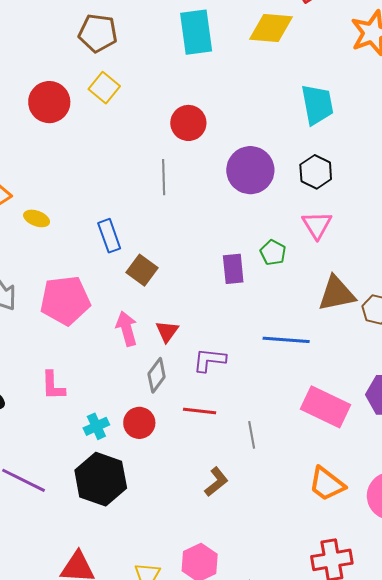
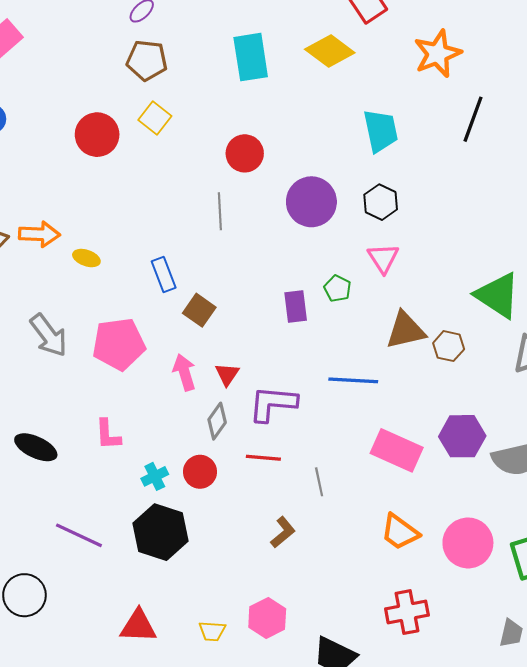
yellow diamond: (271, 28) -> (330, 51), turned 33
purple L-shape: (209, 360) -> (273, 404), size x1.4

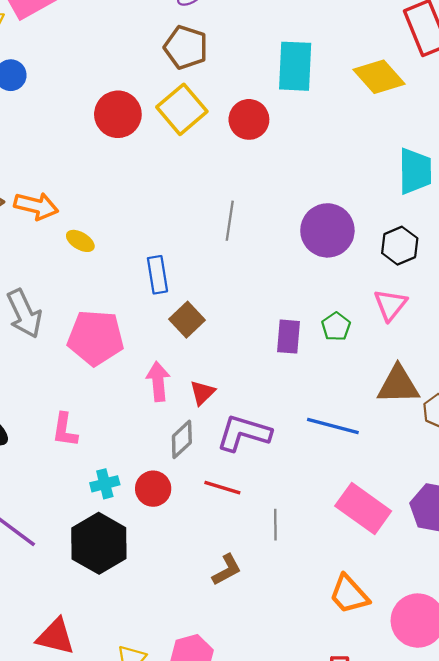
yellow square: (155, 118) -> (182, 109), size x1.4
red circle: (245, 153) -> (249, 119), moved

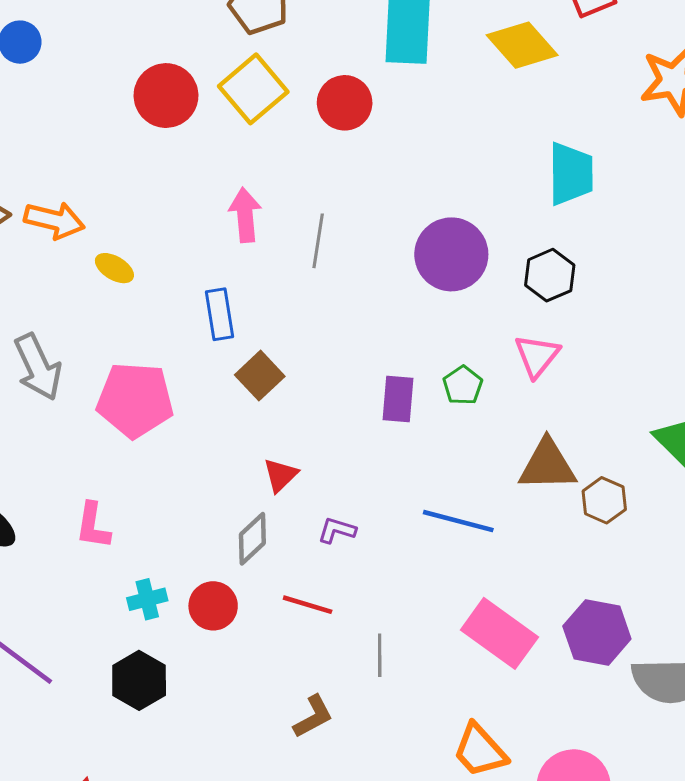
pink arrow: (158, 381) -> (245, 215), moved
purple L-shape: (244, 433) -> (337, 530), size x0.5
black hexagon: (99, 543) -> (139, 680), size x0.7

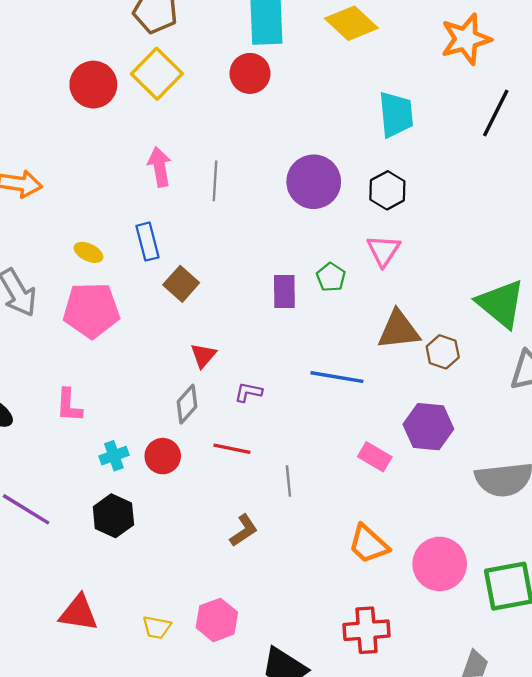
red circle: (345, 103) -> (250, 73), moved
yellow ellipse: (114, 268) -> (88, 252), moved
pink rectangle: (499, 633) -> (375, 457), size x0.6
purple hexagon: (597, 633) -> (428, 427), moved

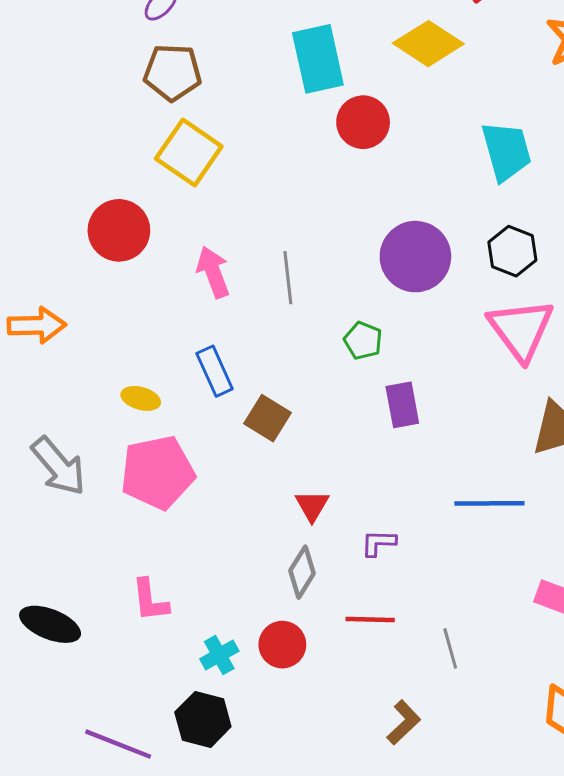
red circle: (250, 73) -> (363, 122), moved
red circle: (93, 85) -> (119, 230), moved
pink triangle: (383, 250) -> (521, 329), size x1.5
green pentagon: (331, 277) -> (363, 341), moved
black hexagon: (113, 516) -> (203, 719), moved

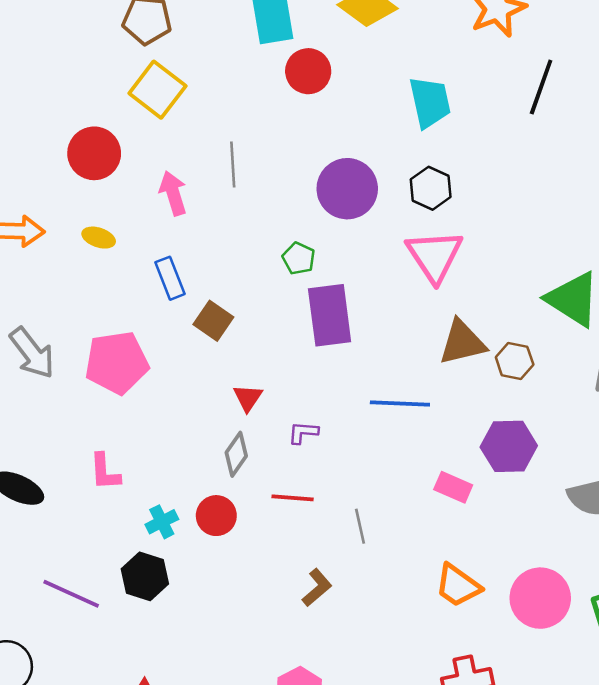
gray line: (288, 278) -> (233, 164), moved
yellow ellipse: (141, 398) -> (99, 238), moved
purple rectangle: (402, 405) -> (330, 315), size x1.6

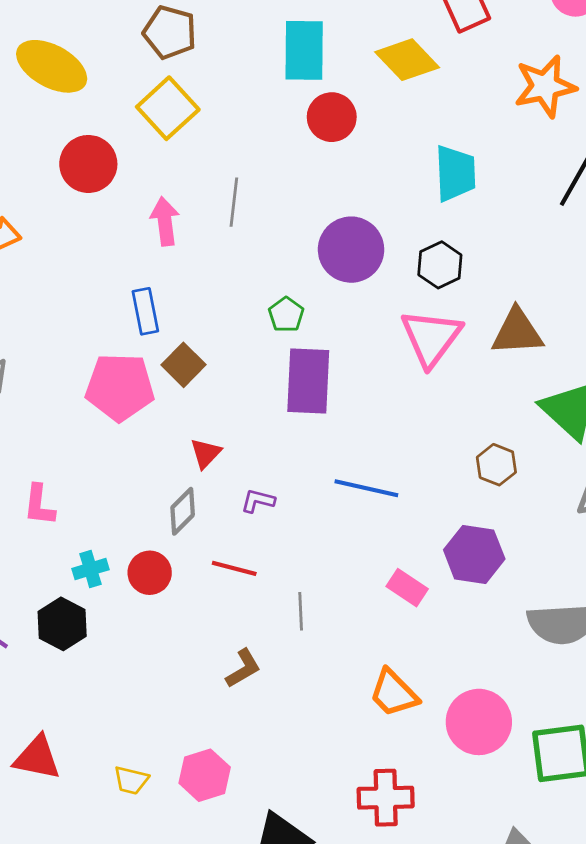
yellow ellipse: (99, 238) -> (52, 66), moved, size x2.0
brown triangle: (462, 342) -> (517, 332), moved
pink pentagon: (117, 363) -> (120, 387), moved

